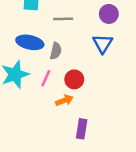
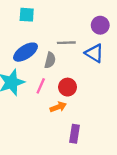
gray line: (63, 19) -> (66, 43), moved
blue ellipse: (30, 42) -> (26, 52), turned -45
blue triangle: (103, 44) -> (94, 53), turned -30

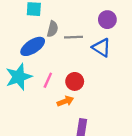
gray semicircle: (50, 60) -> (53, 29), moved

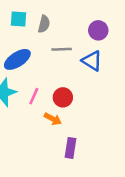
gray semicircle: (53, 29) -> (44, 24), moved
orange arrow: (65, 101) -> (53, 119), turned 49

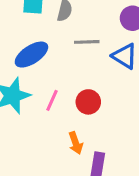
orange arrow: (53, 119) -> (76, 143), moved, turned 42

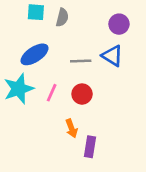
gray line: (87, 42) -> (81, 61), moved

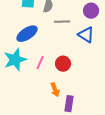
gray line: (81, 61) -> (62, 22), moved

